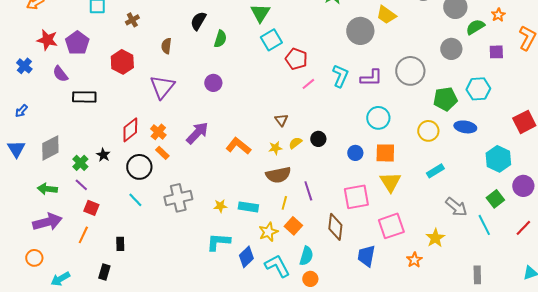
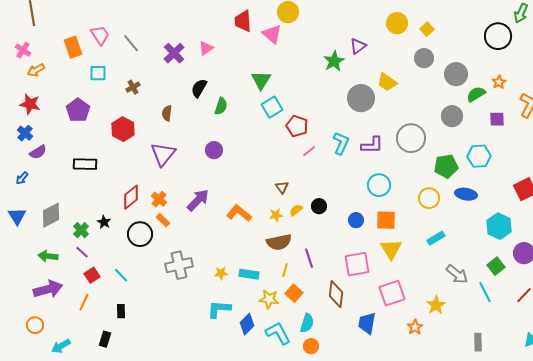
red star: (47, 40) -> (30, 104), moved
purple semicircle: (60, 74) -> (38, 152), moved, turned -84
cyan line: (135, 200) -> (121, 275), moved
red square: (91, 208) -> (92, 275), turned 35
yellow star: (268, 232) -> (269, 299), turned 30

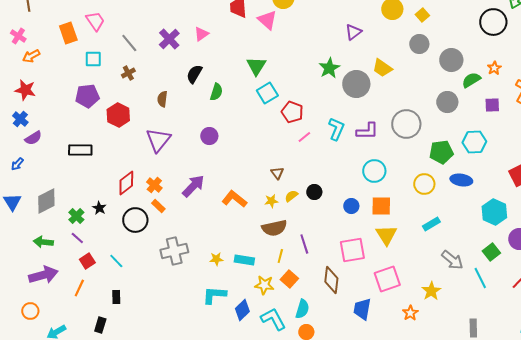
gray line: (131, 43) -> (129, 43), moved
green star: (334, 61) -> (329, 68), moved
purple pentagon: (78, 110) -> (87, 96), moved, turned 30

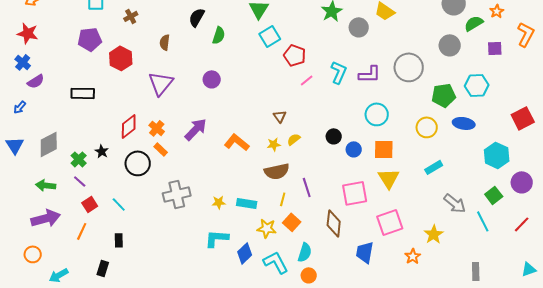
gray circle: (356, 84) -> (359, 27), size x0.7
black circle: (314, 192) -> (334, 136), moved

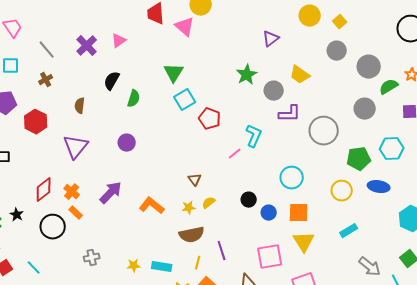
purple L-shape: (370, 74) -> (290, 114), moved
pink line: (307, 80) -> (235, 154), moved
gray cross: (177, 194) -> (92, 258), size x0.6

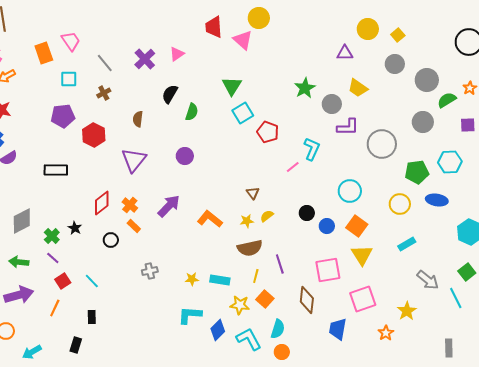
purple triangle: (271, 39) -> (345, 53), moved, turned 36
orange square: (299, 213) -> (357, 226), turned 35
black circle: (53, 227) -> (111, 240), size x0.6

